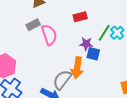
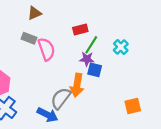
gray rectangle: (33, 25) -> (29, 38), turned 48
green line: (104, 33) -> (91, 45), moved

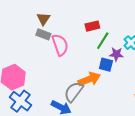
brown triangle: (34, 13) -> (43, 19), moved, turned -32
purple star: (87, 59) -> (116, 54), moved
orange arrow: (77, 85) -> (89, 79), turned -120

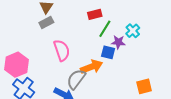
gray rectangle: (43, 34) -> (46, 23), turned -48
pink semicircle: (60, 45) -> (62, 50), moved

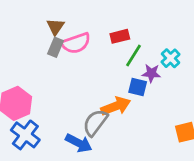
gray rectangle: (46, 23) -> (55, 47), turned -40
pink semicircle: (62, 50) -> (76, 43), moved, turned 90

